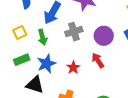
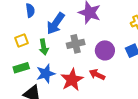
red arrow: (98, 60) -> (97, 75), turned -35
red star: (73, 68) -> (72, 80), size x1.6

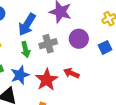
green arrow: (44, 47) -> (25, 49), moved
purple circle: (105, 50) -> (79, 39), moved

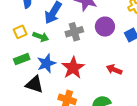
green arrow: (25, 49) -> (41, 37), moved, turned -56
red arrow: (71, 73) -> (114, 70), moved

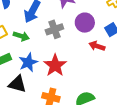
red arrow: (114, 70) -> (97, 46), moved

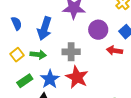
gray cross: (54, 29) -> (71, 52), moved, turned 30

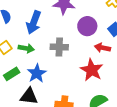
red star: (77, 77) -> (92, 70), moved

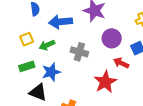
blue arrow: (34, 22) -> (60, 22), turned 50
green arrow: (26, 48) -> (47, 45), turned 133

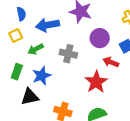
yellow square: (27, 39) -> (16, 36), moved
green rectangle: (27, 66) -> (17, 72), turned -49
black triangle: (38, 92) -> (30, 97), turned -30

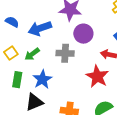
blue semicircle: (21, 14) -> (12, 22), turned -40
yellow square: (16, 36) -> (11, 53), moved
purple circle: (100, 38) -> (83, 34), moved

